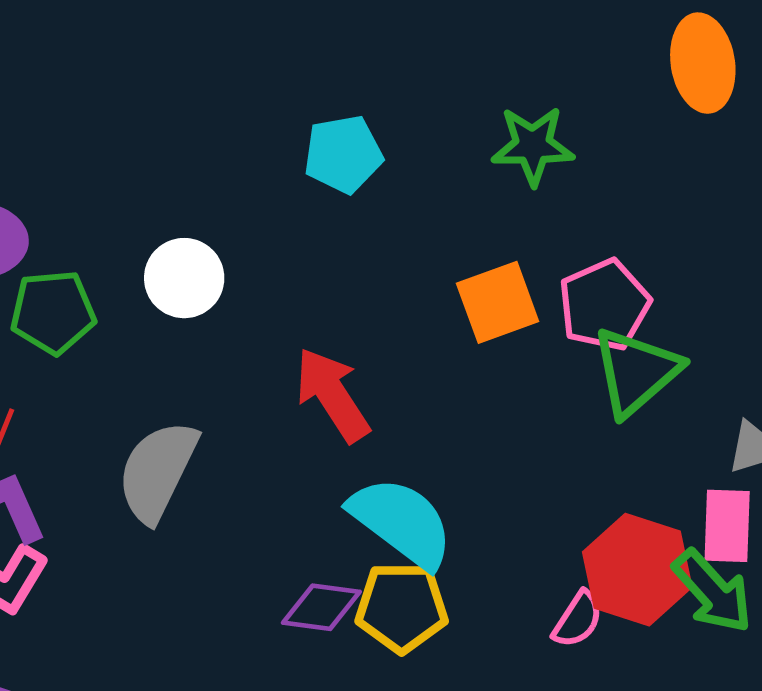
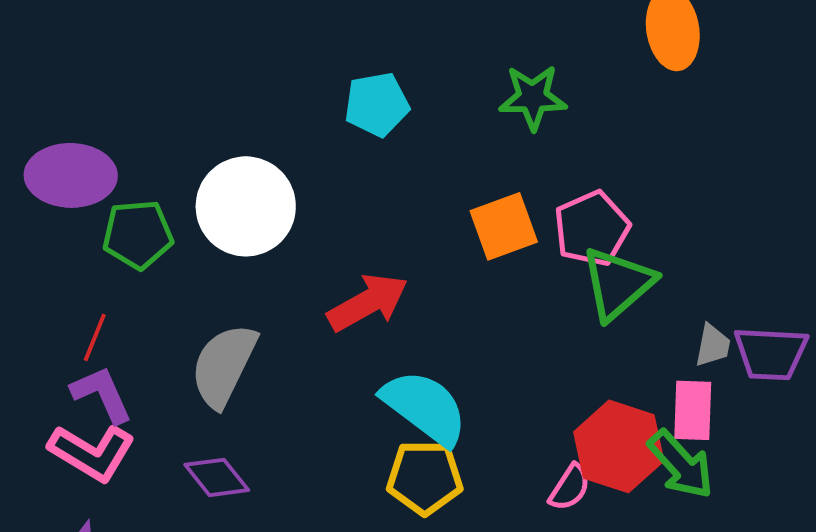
white circle: (184, 278) -> (246, 206), size x1.5
red arrow: (332, 395) -> (368, 302), turned 94
purple diamond: (321, 607) -> (217, 477), moved, turned 44

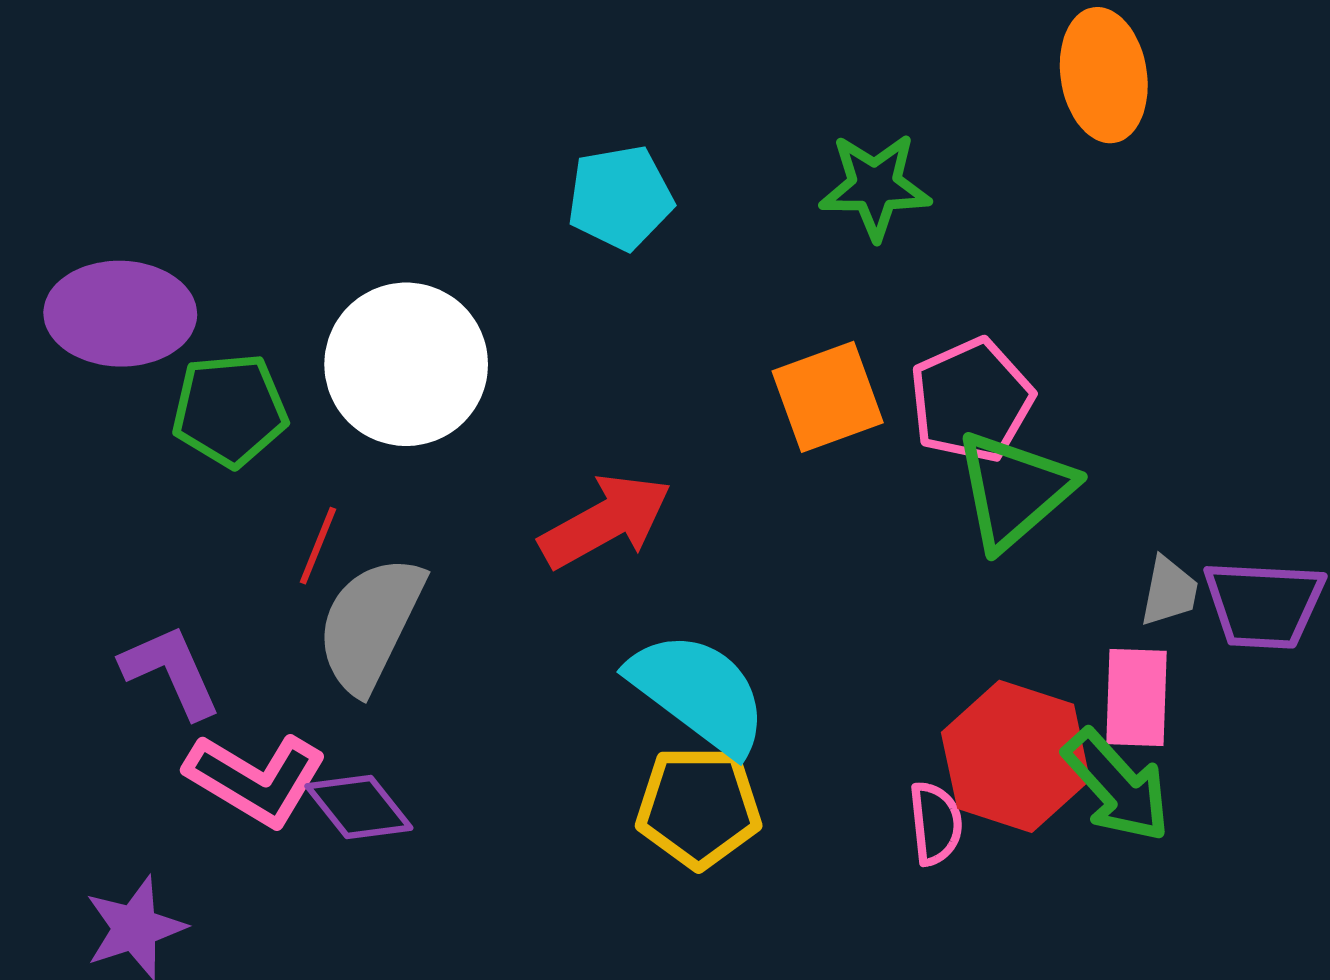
red line: (95, 337) -> (318, 546), moved
pink L-shape: (92, 452) -> (256, 779), moved
pink semicircle: (570, 487) -> (935, 823), turned -39

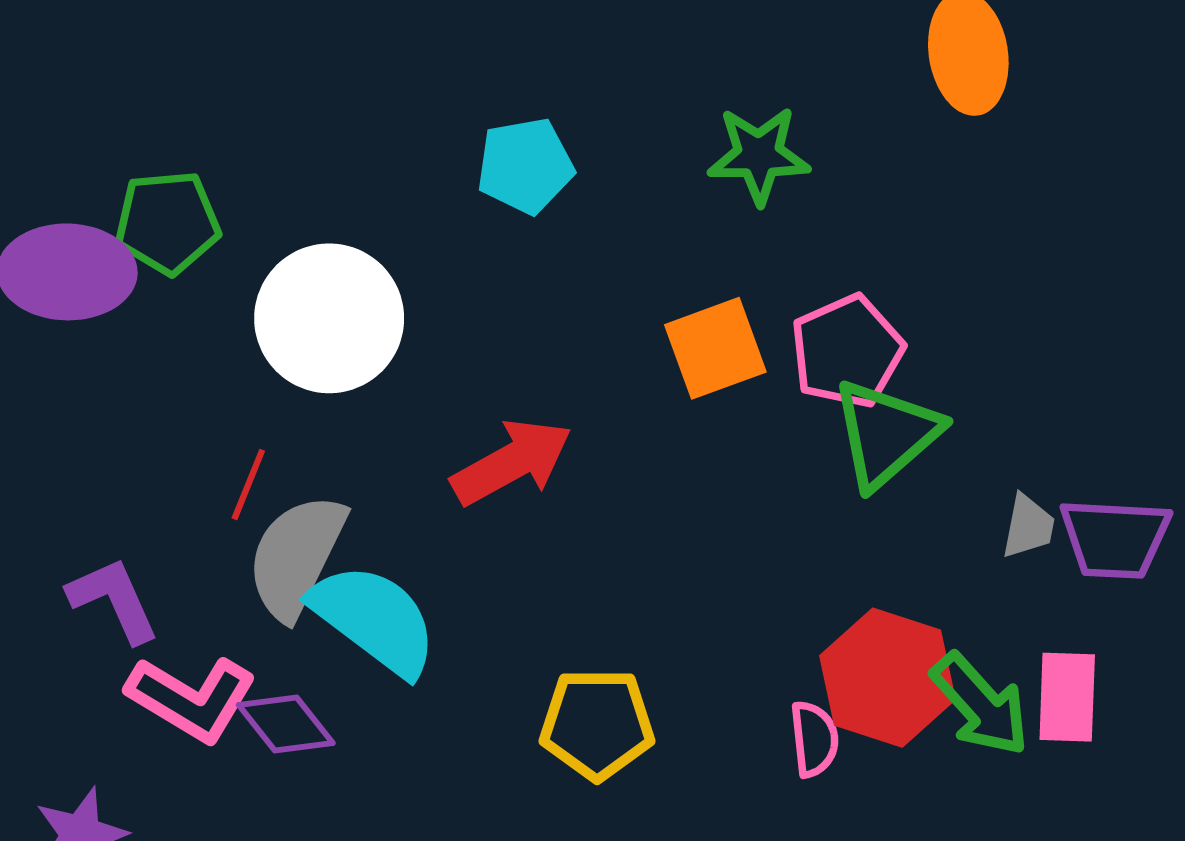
green pentagon: (230, 410) -> (167, 223), moved
cyan semicircle: (699, 693) -> (374, 619), moved
pink rectangle: (1136, 698) -> (1067, 697), moved

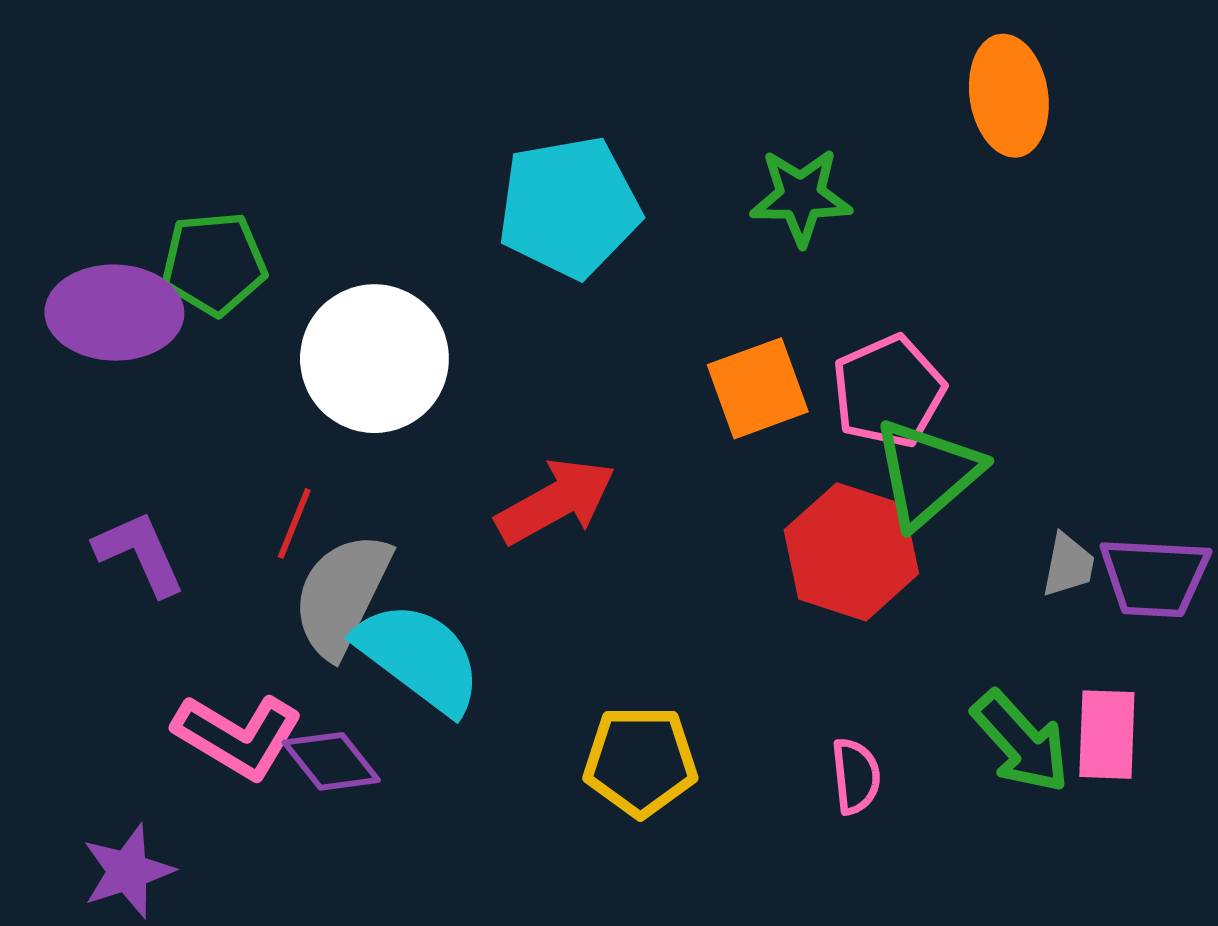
cyan pentagon: (525, 166) -> (569, 207), size x1.5
purple L-shape: (114, 600) -> (140, 553), moved
red hexagon: (888, 678) -> (851, 552), moved

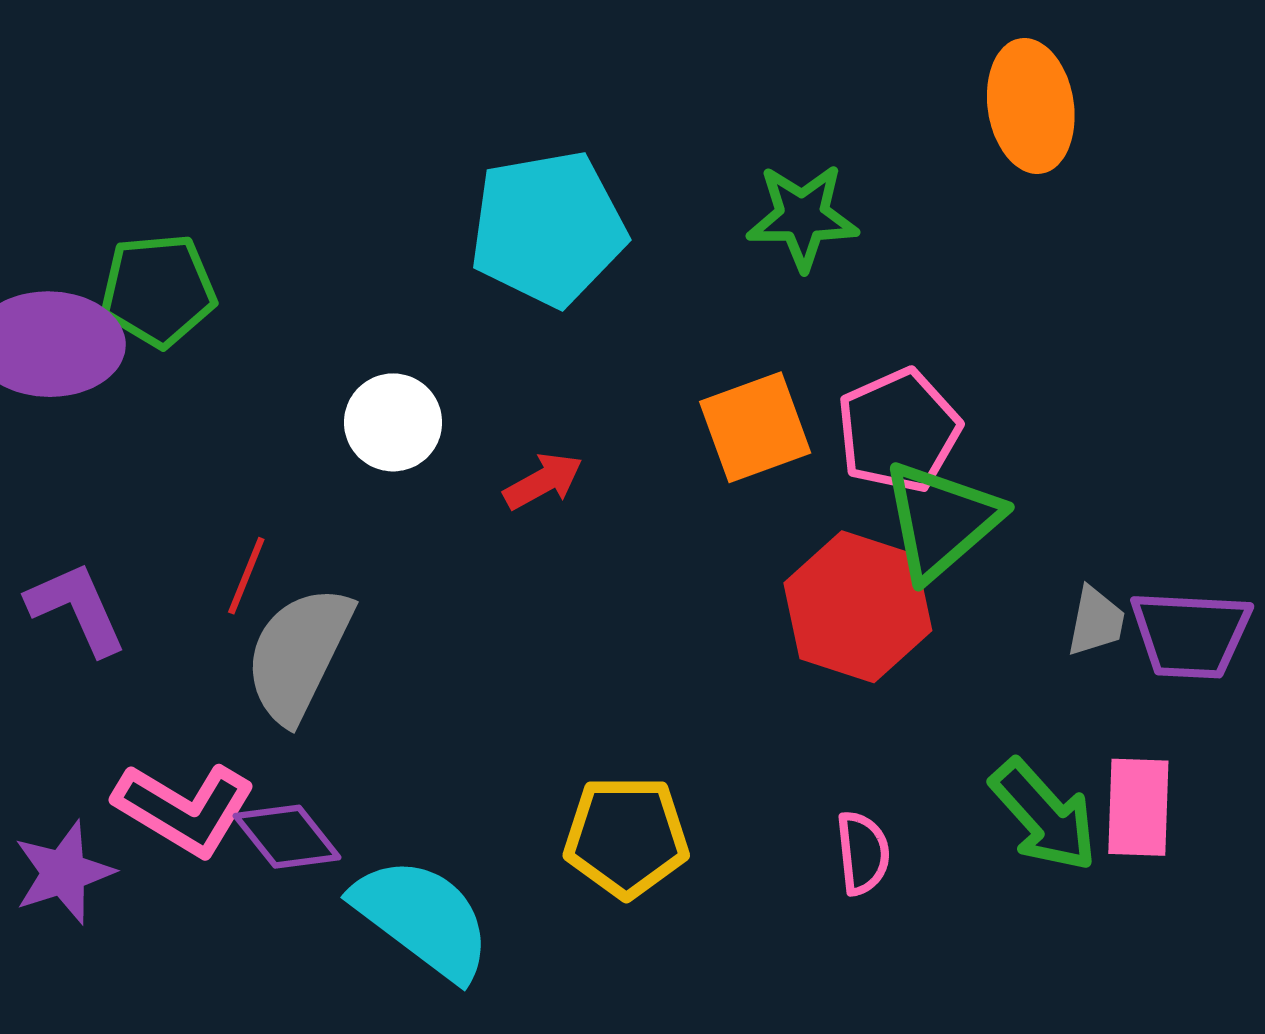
white circle: (374, 359) -> (393, 422), moved, size x0.6
red arrow: (556, 501) -> (543, 481), moved, size x0.6
cyan semicircle: (419, 657) -> (422, 918), moved
purple star: (128, 871) -> (64, 873), moved

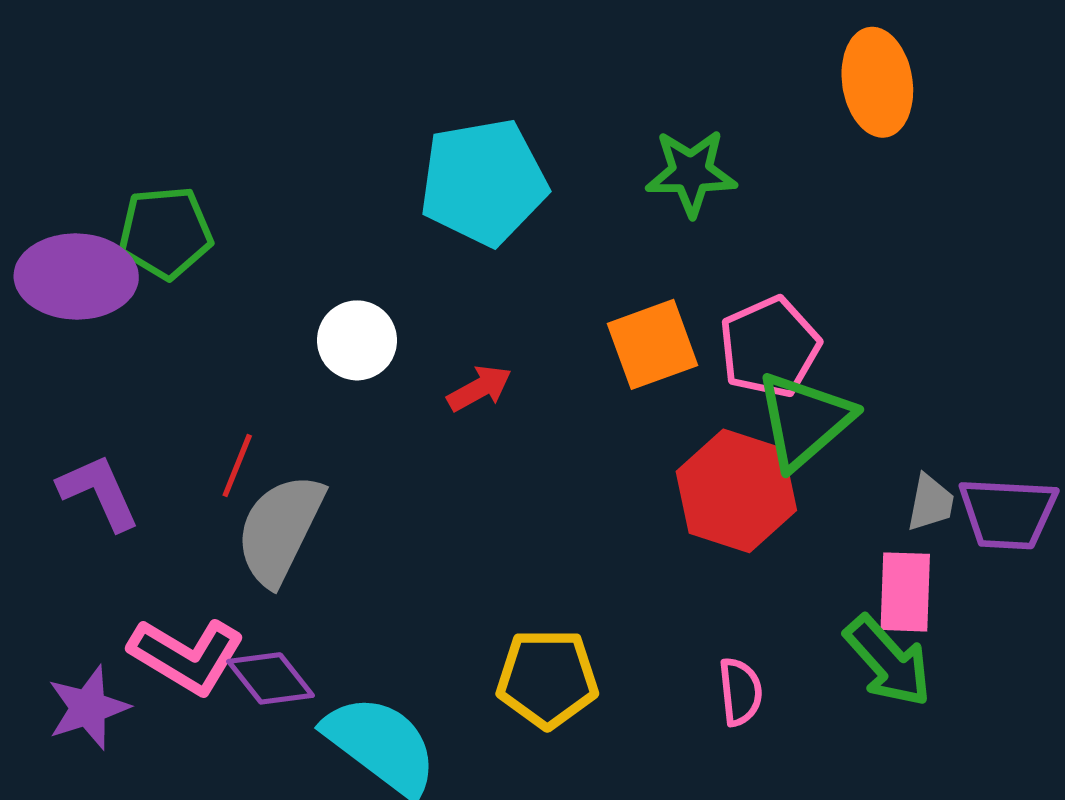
pink rectangle: (1138, 807) -> (905, 592), moved

